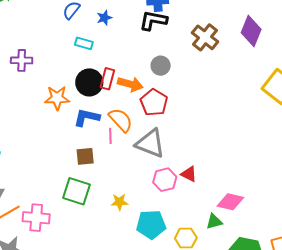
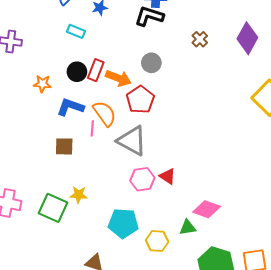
brown cross: (205, 37) -> (200, 39), size x0.6
black circle: (89, 82) -> (77, 72), size x0.7
orange star: (57, 98) -> (42, 84), size x0.7
green square: (77, 191) -> (53, 208), moved
yellow star: (119, 202) -> (79, 195), moved

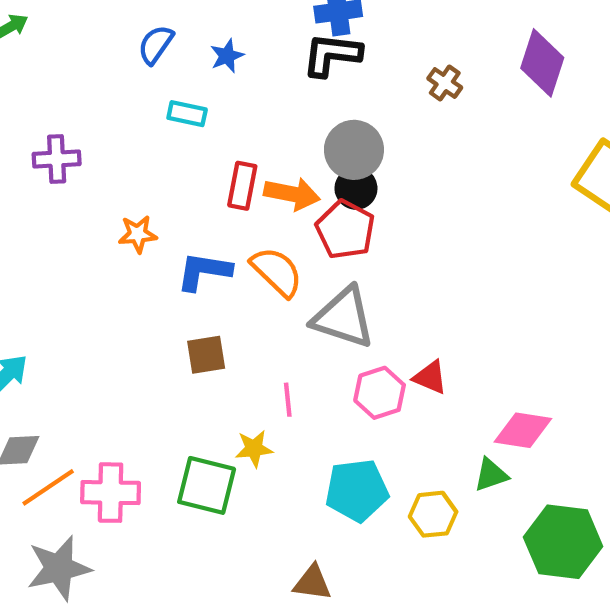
gray circle: (151, 63) -> (354, 150), size x1.4
black circle: (77, 72) -> (356, 188), moved
pink line: (92, 128) -> (288, 400), moved

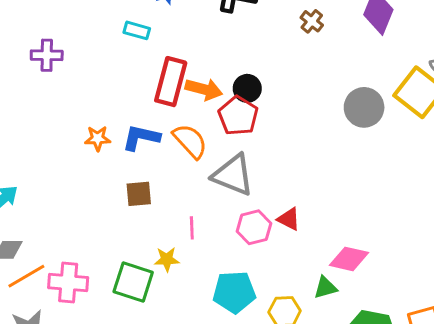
gray circle: (354, 150) -> (364, 107), moved
red rectangle: (242, 186) -> (171, 82), size x1.5
orange star: (138, 234) -> (98, 138), moved

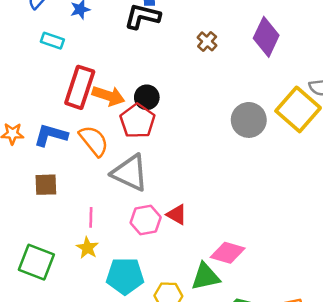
yellow star: (167, 259) -> (87, 248), moved, turned 30
green triangle: (325, 288) -> (206, 277), size x1.4

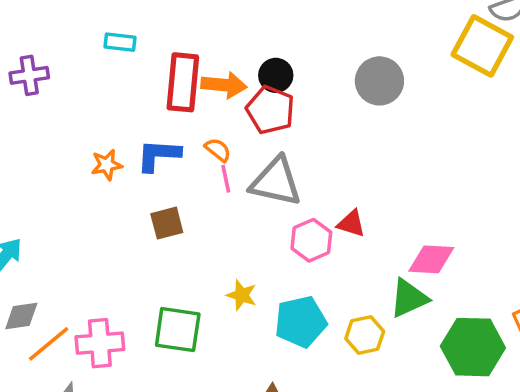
cyan rectangle: (52, 41) -> (120, 42), moved
gray circle: (249, 120) -> (379, 81), moved
orange semicircle: (94, 141) -> (218, 150), size x0.6
pink line: (91, 217) -> (226, 179), moved

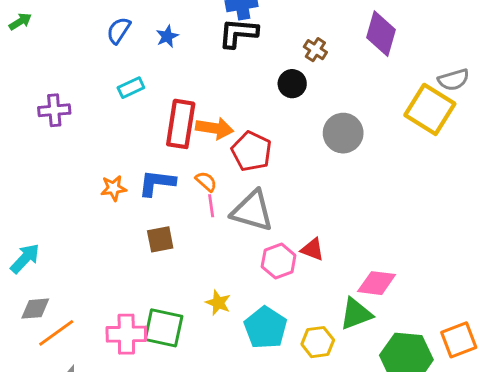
cyan rectangle: (120, 42) -> (131, 88), turned -35
black circle: (276, 75) -> (292, 84), moved
cyan pentagon: (301, 322) -> (265, 328), turned -30
pink cross: (100, 343) -> (126, 334), moved

